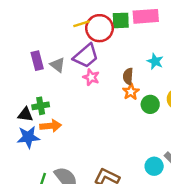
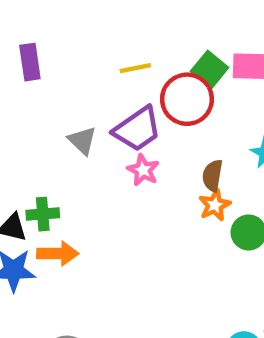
green square: (121, 20) -> (210, 69), turned 36
red circle: (99, 28) -> (187, 99), moved
purple rectangle: (37, 61) -> (30, 62), moved

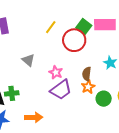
yellow line: (135, 68) -> (51, 27), turned -40
purple trapezoid: (137, 129) -> (61, 90), moved
orange arrow: (58, 254) -> (34, 117), moved

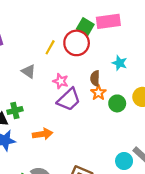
yellow line: (51, 27) -> (50, 47), moved

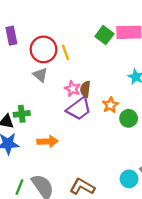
red circle: (77, 43) -> (43, 49), moved
yellow line: (50, 47) -> (66, 52), turned -56
brown semicircle: (95, 78) -> (85, 89), moved

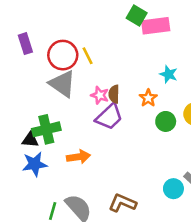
green square: (104, 35) -> (137, 15), moved
gray triangle: (40, 75) -> (62, 84), size x1.6
orange star: (110, 105) -> (148, 98), moved
green cross: (22, 114) -> (46, 129), size x1.5

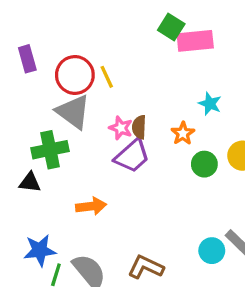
green cross: (46, 129) -> (50, 150), moved
blue star: (35, 164) -> (40, 250), moved

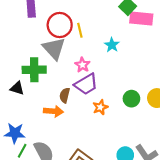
cyan star: (210, 104) -> (112, 45), moved
brown semicircle: (139, 127) -> (65, 95), moved
orange star: (183, 133) -> (100, 107), moved

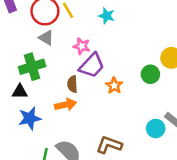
gray triangle: (54, 48) -> (46, 38), size x0.6
green circle: (131, 99) -> (150, 74), moved
blue star: (15, 133) -> (30, 118), moved

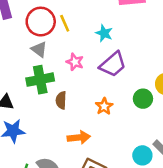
purple trapezoid: (92, 66) -> (113, 64), moved
green cross: (32, 67) -> (40, 80), moved
orange arrow: (66, 105) -> (79, 137), moved

